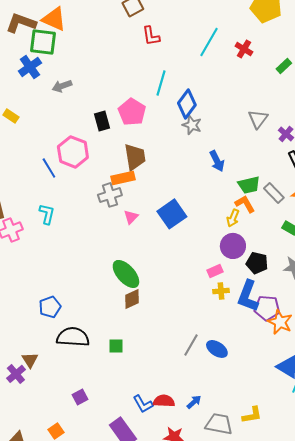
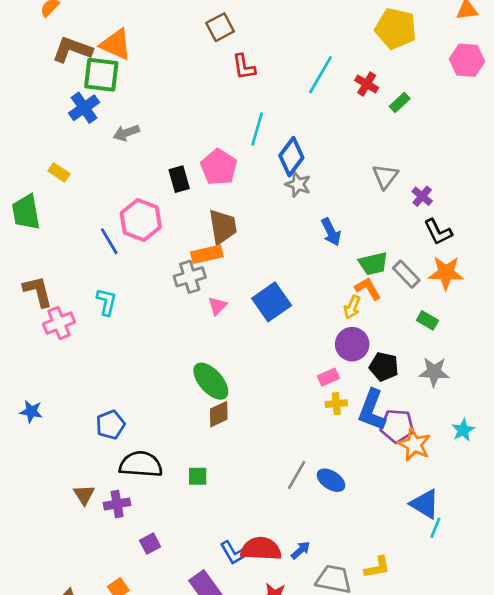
green rectangle: (284, 66) -> (400, 102), moved
purple cross: (16, 374) -> (117, 504), moved, turned 30
red semicircle: (164, 401) -> (261, 549), size x1.4

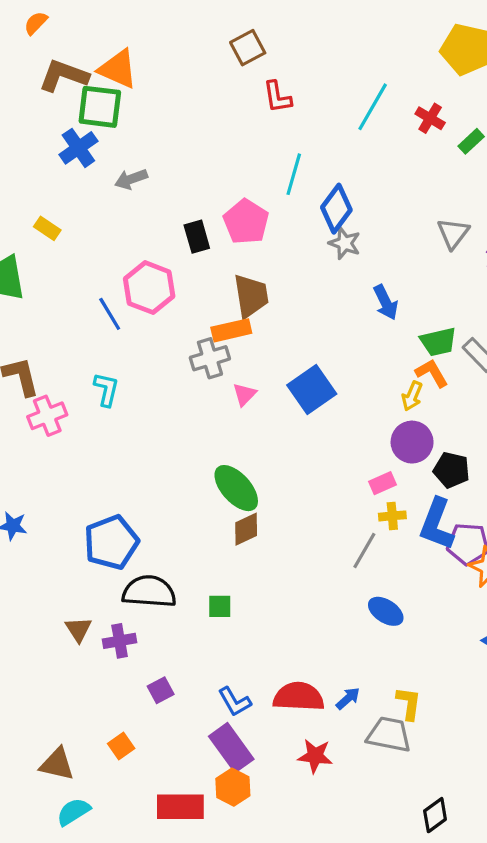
blue pentagon: (110, 425) -> (111, 542), size x1.5
gray line: (297, 475) -> (364, 550), moved
blue L-shape: (233, 553) -> (235, 702), moved
yellow L-shape: (377, 567) -> (409, 703), moved, turned -72

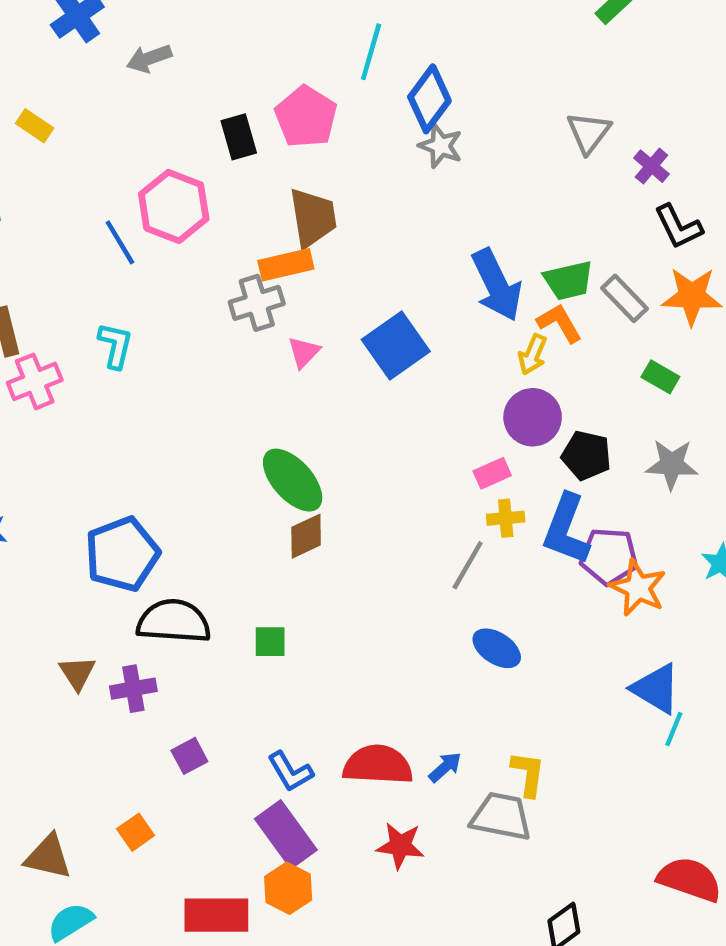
blue arrow: (386, 302) -> (497, 285), moved, size x1.5

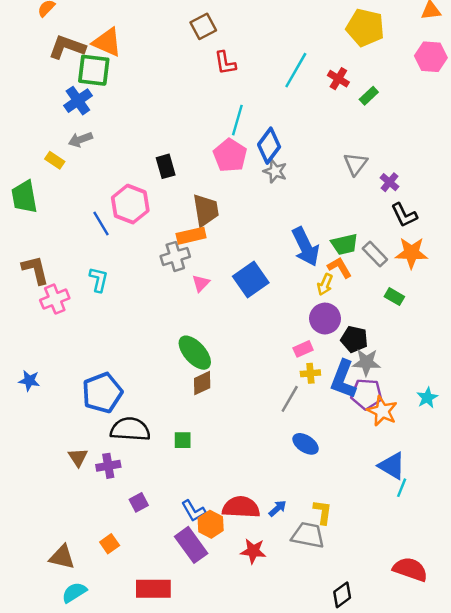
gray arrow: (149, 58) -> (80, 140), moved
pink pentagon: (306, 117) -> (230, 155), moved
gray star: (672, 464) -> (366, 362), moved
orange hexagon: (288, 888) -> (211, 524), moved

